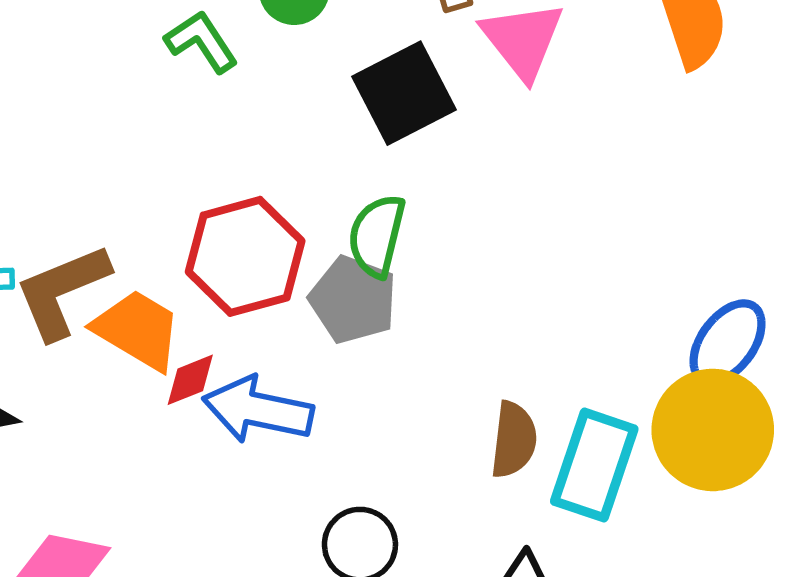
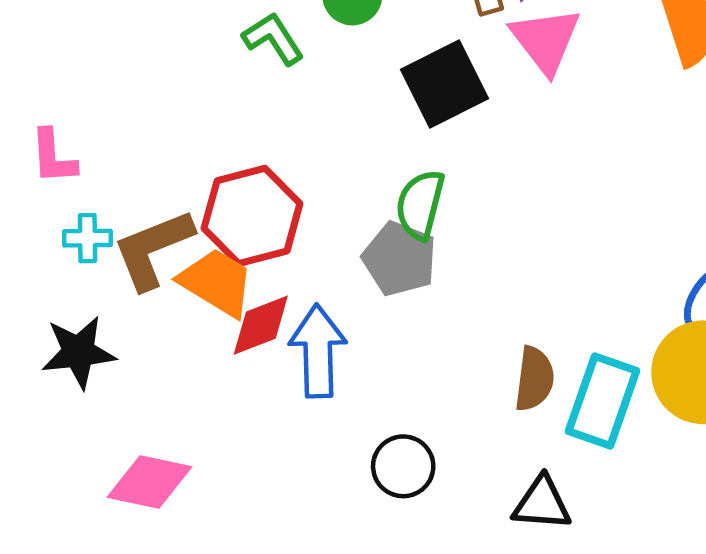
red hexagon: (245, 256) -> (252, 216), moved
red diamond: (190, 380) -> (261, 325), size x1.4
blue arrow: (258, 410) -> (318, 351), turned 76

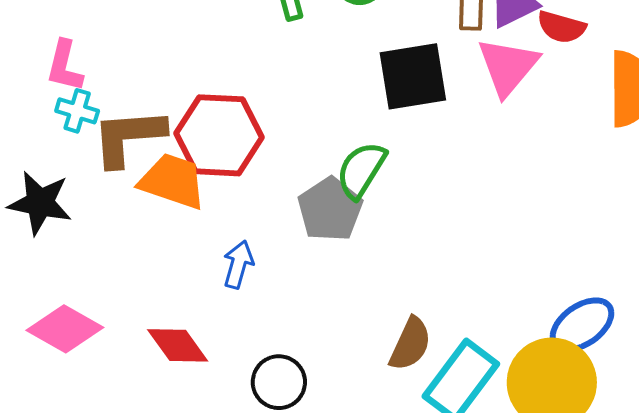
pink L-shape: (53, 157) -> (65, 66), moved
orange trapezoid: (217, 282) -> (173, 181), turned -30
red diamond: (261, 325) -> (178, 345), moved, turned 58
blue arrow: (318, 351) -> (238, 265), size x0.6

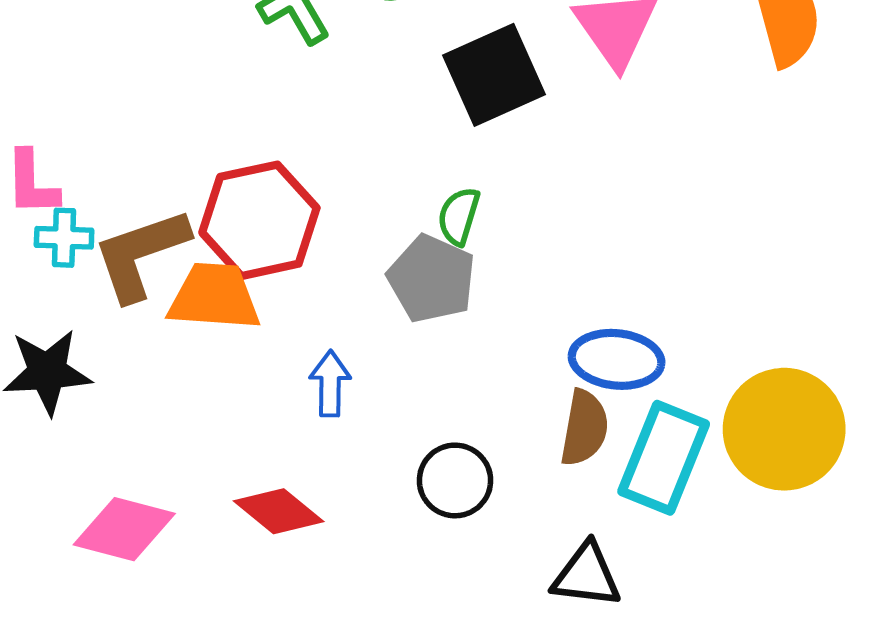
green semicircle: (361, 170) -> (459, 216), size x0.7
blue ellipse: (582, 325) -> (617, 359), moved, turned 56
black circle: (279, 382) -> (455, 480), moved

